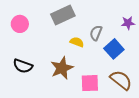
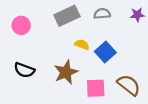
purple star: (128, 23) -> (137, 15), moved
gray semicircle: (96, 33) -> (102, 14), moved, turned 63
blue square: (114, 49) -> (105, 52), moved

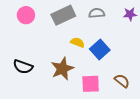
pink circle: (21, 25) -> (26, 15), moved
brown semicircle: (129, 85) -> (122, 81), size x0.7

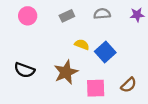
gray rectangle: (63, 15) -> (67, 16), size x0.6
brown semicircle: (122, 81) -> (129, 85), turned 98

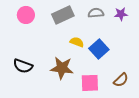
purple star: (137, 15) -> (121, 14), moved
gray rectangle: (67, 16) -> (63, 15), size x1.5
brown star: (66, 72) -> (62, 68), turned 30

